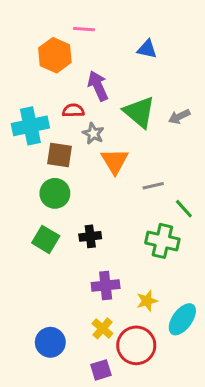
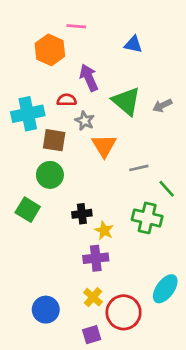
green square: (46, 239) -> (28, 210), moved
yellow star: (147, 301) -> (104, 230), moved, turned -30

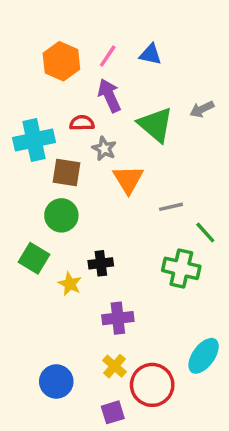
pink line: (76, 26) -> (108, 56), moved, turned -60
blue triangle: (133, 44) -> (150, 54), moved
gray arrow: (162, 105) -> (202, 109), moved
yellow star: (104, 230) -> (70, 284), moved

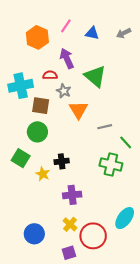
pink line: (108, 56) -> (66, 26), moved
gray arrow: (202, 109) -> (124, 33), moved

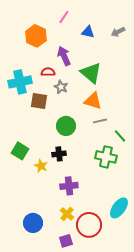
pink line: (66, 26) -> (64, 17), moved
orange triangle: (78, 110) -> (93, 101), moved, turned -42
green circle: (37, 132) -> (66, 126), moved

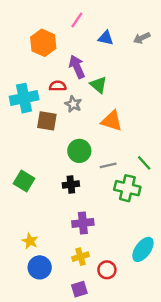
green triangle: (91, 73) -> (99, 85), moved, size x0.7
gray line: (100, 121) -> (108, 165), moved
yellow star: (41, 166) -> (30, 241), moved
yellow cross: (67, 214) -> (80, 257), turned 32
red circle: (89, 225) -> (107, 270), size x0.6

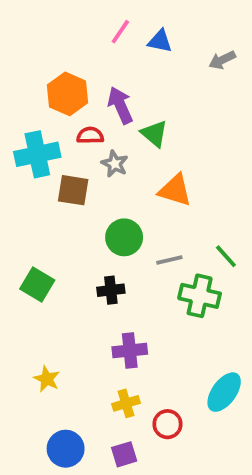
blue triangle: (106, 38) -> (160, 41), moved
orange hexagon: (43, 43) -> (67, 94), moved
blue circle: (40, 267) -> (66, 449), moved

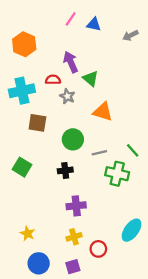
orange hexagon: (67, 94) -> (24, 44), moved
brown square: (73, 190) -> (37, 123), moved
yellow star: (47, 379) -> (28, 233), moved

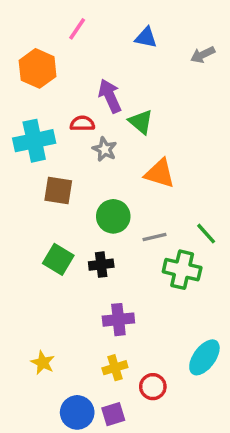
pink line: (71, 19) -> (77, 29), moved
green square: (22, 167) -> (58, 259), moved
blue circle: (39, 263) -> (77, 412), moved

